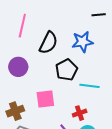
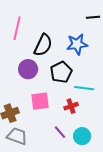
purple circle: (18, 67) -> (28, 69), moved
red cross: (80, 113) -> (71, 106), moved

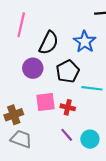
blue star: (77, 44) -> (85, 42), turned -30
red cross: (71, 106) -> (68, 107), moved, turned 32

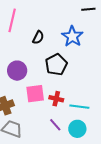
black semicircle: (49, 43) -> (38, 37), size x0.6
purple circle: (33, 68) -> (17, 71), moved
cyan line: (92, 88) -> (79, 107), moved

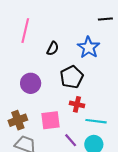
pink square: (35, 94) -> (51, 120), moved
red cross: (56, 99) -> (77, 104), moved

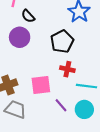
black semicircle: (53, 48) -> (28, 16), moved, turned 112
purple circle: (31, 83) -> (20, 37), moved

